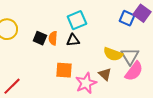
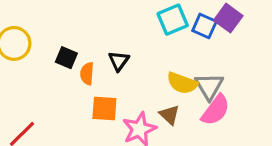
cyan square: (77, 20) -> (173, 20), moved
orange semicircle: (53, 38) -> (87, 74), moved
black triangle: (73, 40) -> (119, 61), turned -48

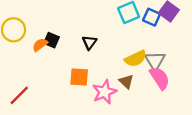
orange semicircle: (87, 74) -> (40, 45), moved, turned 49
yellow semicircle: (182, 83) -> (135, 59), turned -45
pink semicircle: (216, 110) -> (160, 78), turned -70

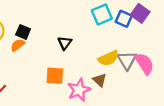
black square: (51, 40) -> (23, 32), moved
pink semicircle: (160, 78) -> (144, 64), moved

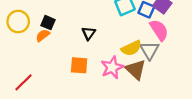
pink semicircle: (144, 64) -> (159, 30), moved
brown triangle: (100, 80) -> (136, 70), moved, size x1.5
pink star: (79, 90) -> (112, 67), moved

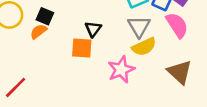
gray triangle: (149, 50) -> (139, 26), moved
orange square: (79, 65) -> (82, 48), moved
brown triangle: (136, 70) -> (180, 72), moved

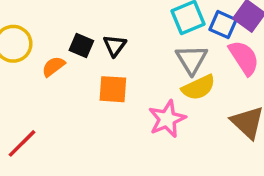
black square: (45, 16) -> (81, 46), moved
black triangle: (93, 29) -> (115, 46), moved

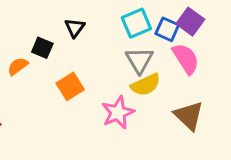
black triangle: (115, 46) -> (75, 28), moved
orange square: (113, 89) -> (70, 86), turned -36

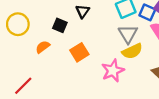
orange semicircle: (18, 66) -> (43, 47), moved

